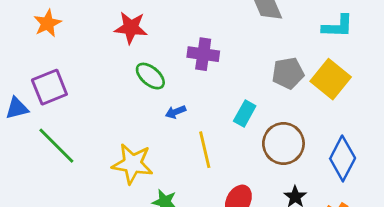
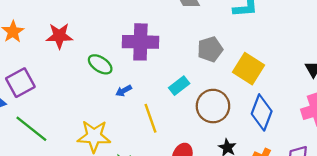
red star: (131, 28) -> (59, 36), moved
purple cross: (203, 54) -> (140, 42), size x1.4
yellow square: (331, 79) -> (248, 69), moved
cyan rectangle: (245, 113) -> (179, 86), turned 30

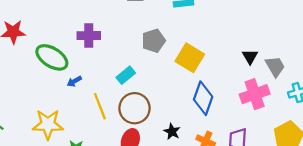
purple cross: (140, 42) -> (89, 36), size x0.7
green ellipse: (100, 64) -> (52, 57), size x1.4
brown circle: (213, 106) -> (135, 108), moved

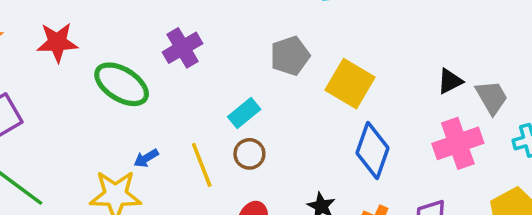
purple cross: (89, 36) -> (183, 48), turned -30
black triangle: (250, 57) -> (450, 81), turned 35
blue arrow: (74, 81) -> (146, 158), moved
brown circle: (135, 108) -> (249, 154), moved, size x0.6

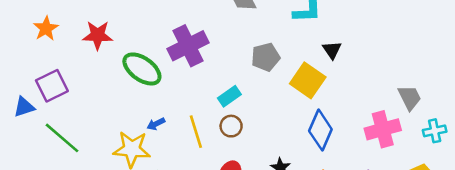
purple cross: (183, 48) -> (188, 46), size x1.4
black triangle: (450, 81) -> (332, 50), moved, turned -42

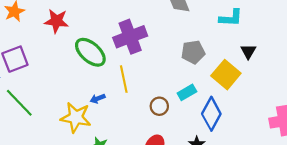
cyan rectangle: (229, 96) -> (187, 92), moved
blue diamond: (320, 130) -> (211, 114), moved
yellow line: (196, 132) -> (124, 79), moved

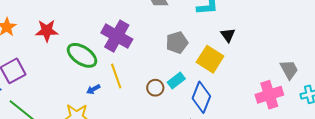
purple cross: (130, 37) -> (117, 36), turned -32
blue arrow: (98, 99) -> (93, 89), moved
brown circle: (159, 106) -> (155, 88), moved

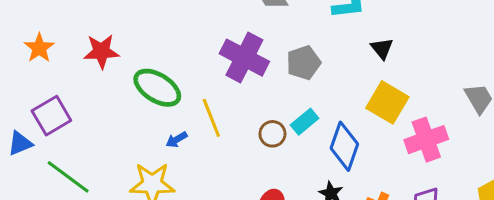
purple cross: (117, 36) -> (244, 58), moved
yellow square: (210, 59) -> (387, 102), moved
pink cross: (269, 95) -> (426, 140), moved

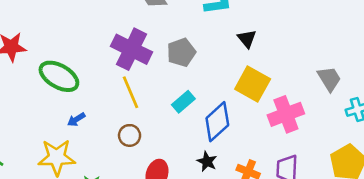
yellow line: (211, 118) -> (131, 92), moved
brown circle: (272, 134) -> (130, 135), moved
blue diamond: (344, 146) -> (217, 122), turned 30

